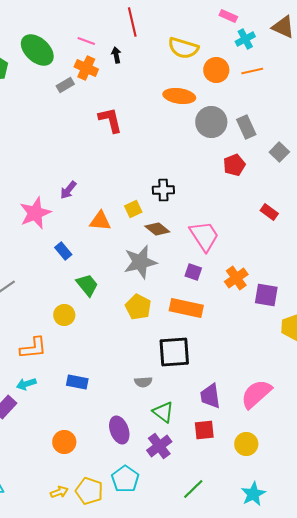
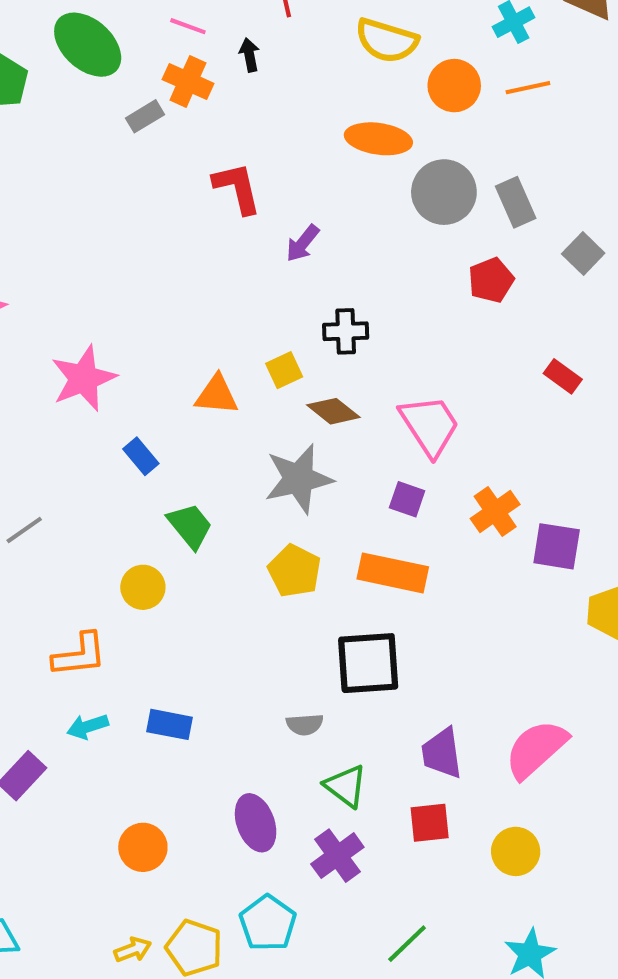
purple arrow: (68, 190) -> (303, 243), moved
cyan arrow: (26, 384) -> (88, 727), moved

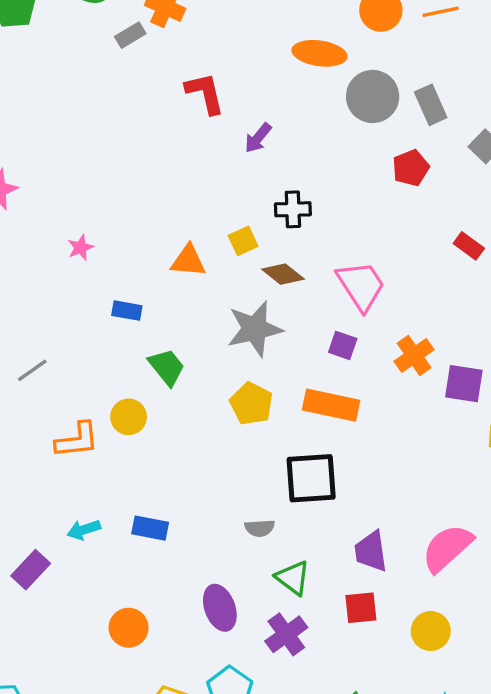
pink star: (84, 378) -> (80, 248), size x0.5
blue rectangle: (141, 456) -> (127, 311), turned -40
orange L-shape: (79, 655) -> (77, 440), moved

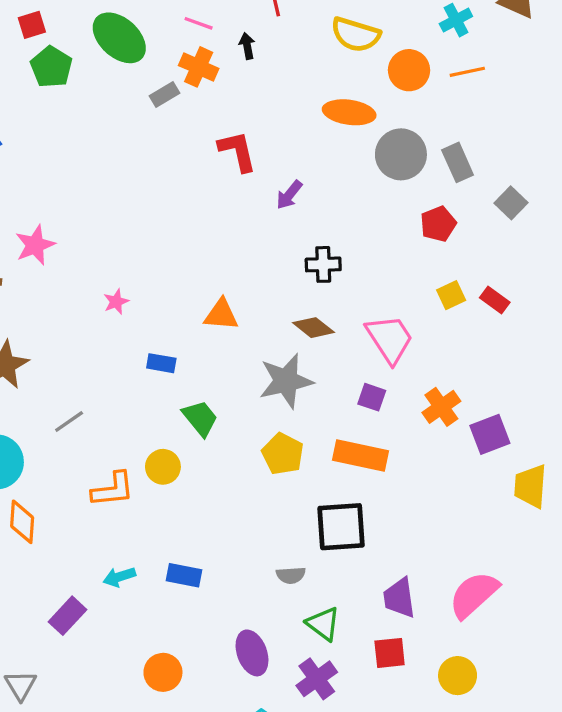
yellow square: (243, 241) -> (451, 295), moved
purple square: (464, 384) -> (490, 434), turned -30

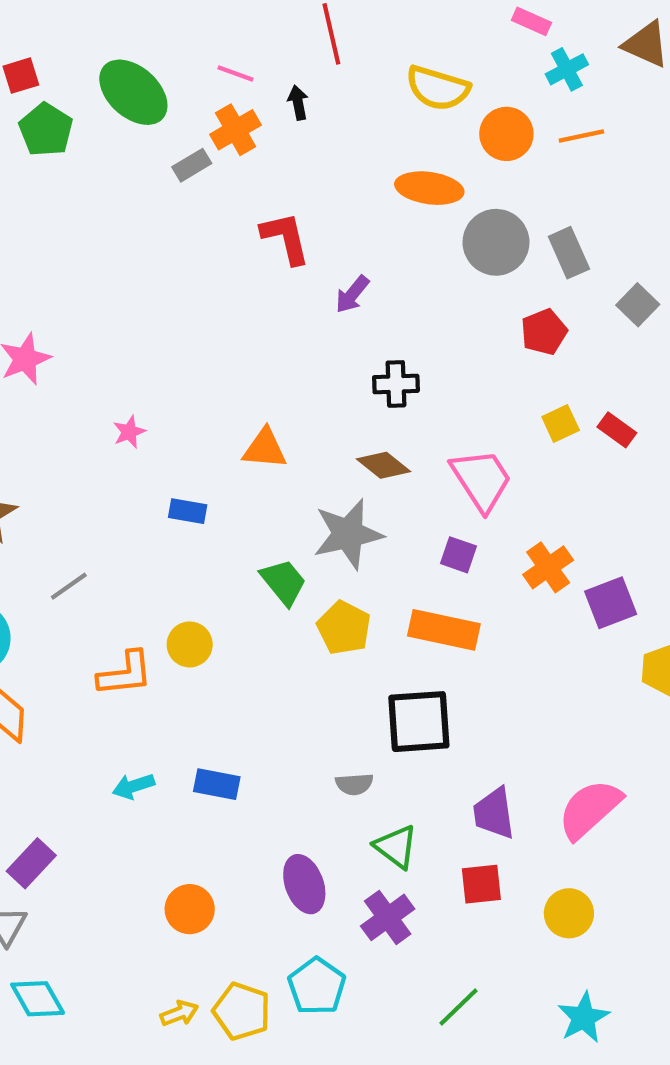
orange cross: (199, 67) -> (236, 130), turned 36
green trapezoid: (200, 418) -> (283, 582), moved
purple rectangle: (67, 616) -> (31, 863), moved

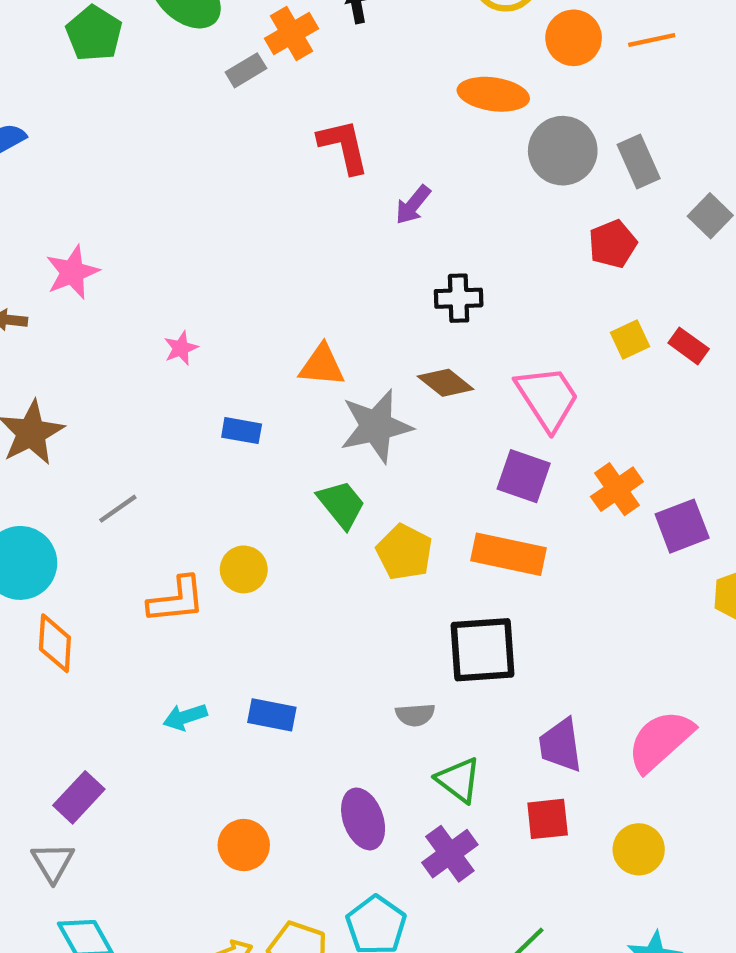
gray star: (348, 534) -> (376, 426), moved
purple square: (458, 555) -> (524, 476), size x1.4

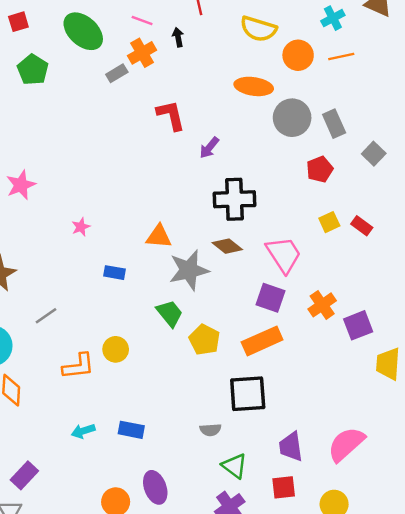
green pentagon: (94, 33) -> (33, 70), moved
black cross: (459, 298) -> (234, 199), size x1.6
orange rectangle: (508, 554) -> (262, 341), turned -36
purple ellipse: (363, 819) -> (155, 487), moved

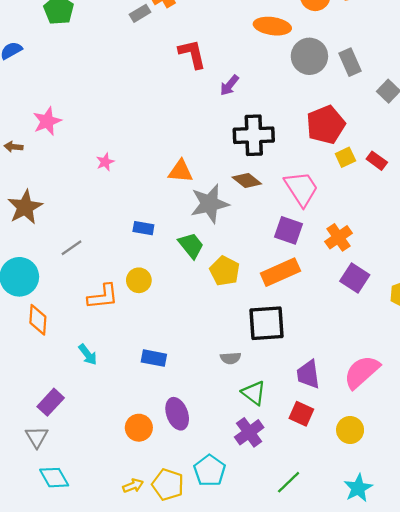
red pentagon: (320, 169) -> (326, 125), moved, size x1.5
blue rectangle: (114, 273) -> (143, 228), moved
purple square: (358, 325) -> (355, 278), moved, turned -36
cyan arrow: (83, 431) -> (88, 355), moved, turned -110
red square: (284, 487) -> (301, 414), turned 30

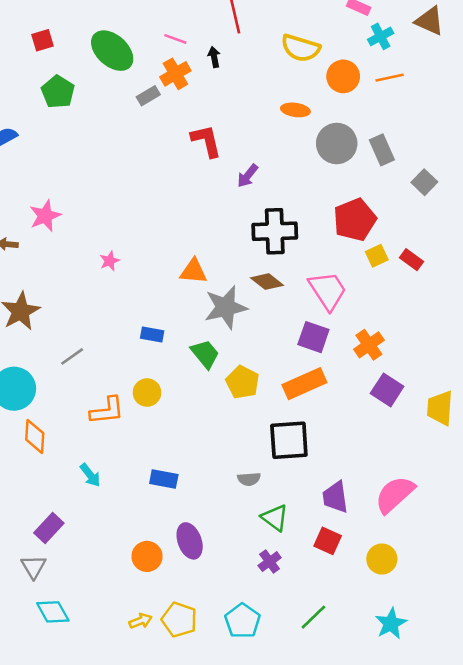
orange ellipse: (272, 26) -> (295, 110), size x0.7
purple cross: (249, 432) -> (270, 562), size x0.7
cyan pentagon: (210, 471) -> (242, 621), moved

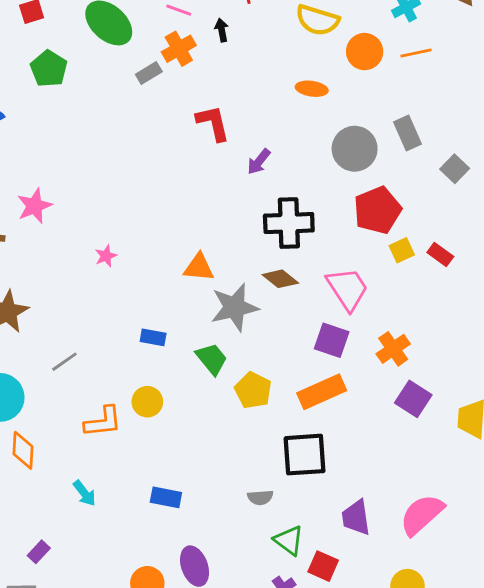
gray circle: (337, 143) -> (355, 149), moved
purple rectangle: (49, 528) -> (39, 552), size x0.7
red square: (328, 541) -> (323, 566), moved

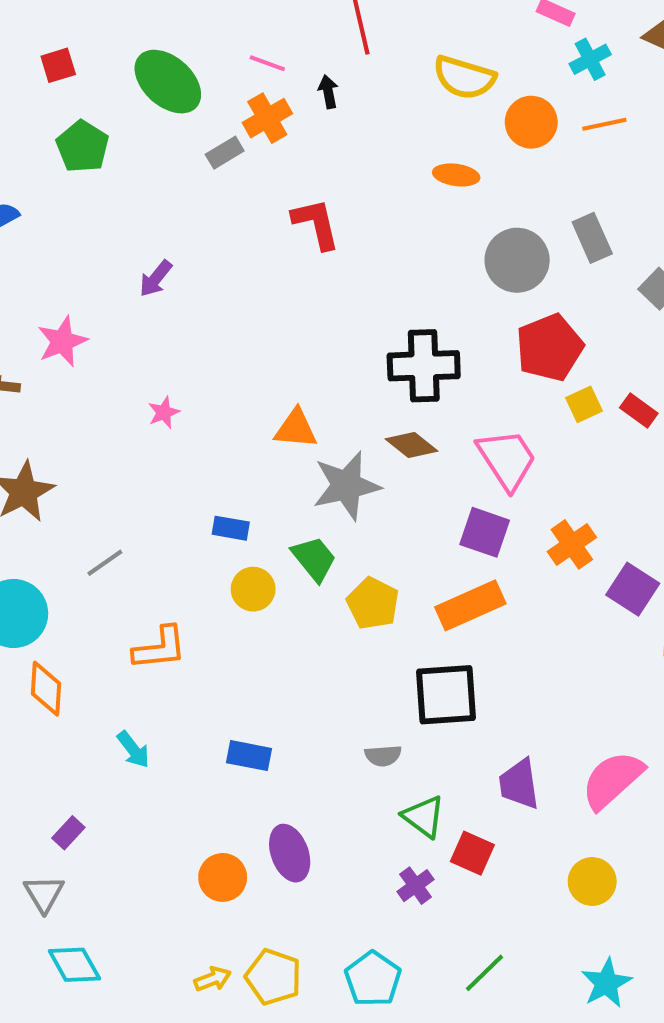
purple arrow: (259, 162) -> (156, 279), moved
purple square: (413, 399) -> (633, 589), moved
yellow circle: (147, 402) -> (253, 589), moved

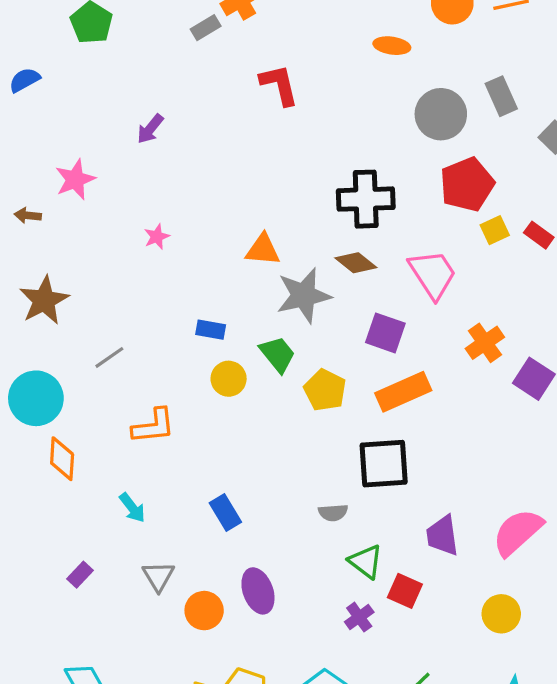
purple square: (485, 532) -> (385, 333), moved
blue rectangle: (249, 756) -> (225, 513), turned 48
gray triangle: (44, 894) -> (158, 576), moved

